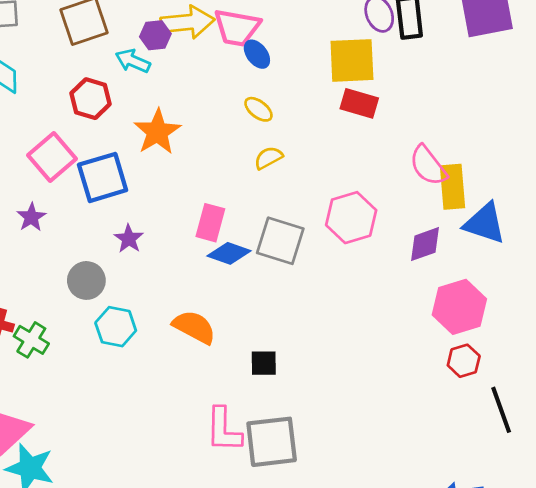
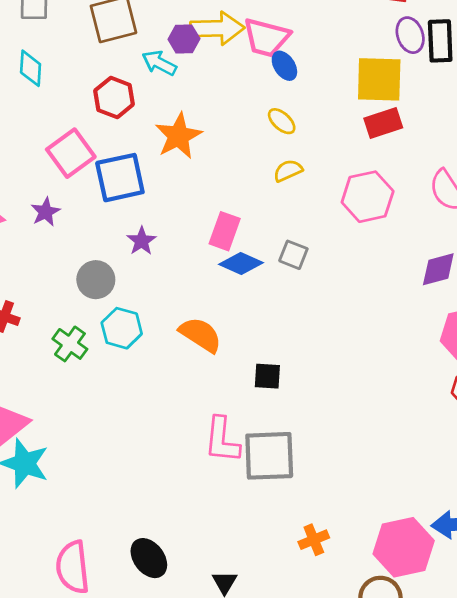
red rectangle: (359, 103) -> (383, 123), turned -39
pink hexagon: (351, 218) -> (368, 197), moved
gray square: (280, 241) -> (293, 255), size x0.6
green cross: (31, 340) -> (70, 344), moved

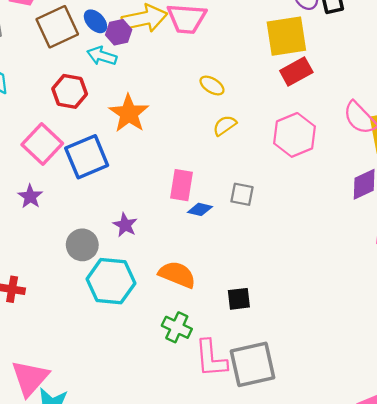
blue ellipse: (284, 66) -> (95, 21), moved
purple star: (142, 241) -> (125, 225), moved
blue diamond: (241, 263) -> (200, 209), size x0.7
cyan hexagon: (122, 328) -> (111, 281), size x1.4
green cross: (70, 344) -> (177, 327), moved

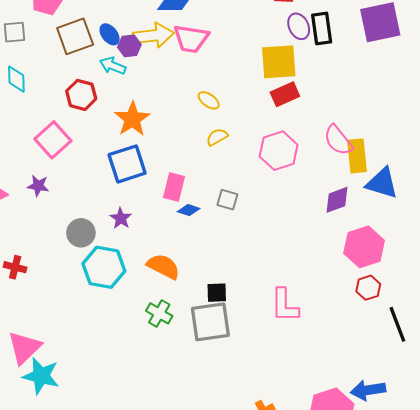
blue square: (87, 157) -> (127, 164), moved
purple star: (30, 196) -> (38, 186), turned -30
pink L-shape: (211, 358) -> (285, 305), moved
gray square: (252, 364) -> (210, 322), moved

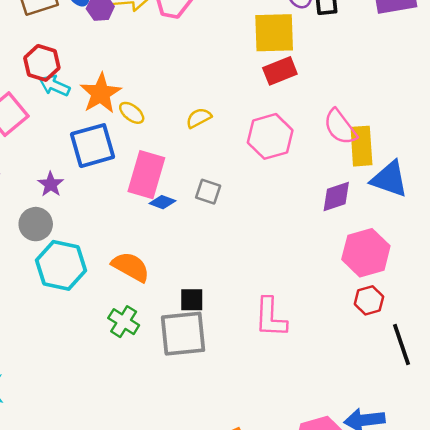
cyan arrow: (113, 66) -> (54, 85), moved
yellow ellipse: (209, 100) -> (132, 113), moved
pink rectangle: (174, 187) -> (146, 175), size x1.4
purple star: (121, 218) -> (51, 184), moved

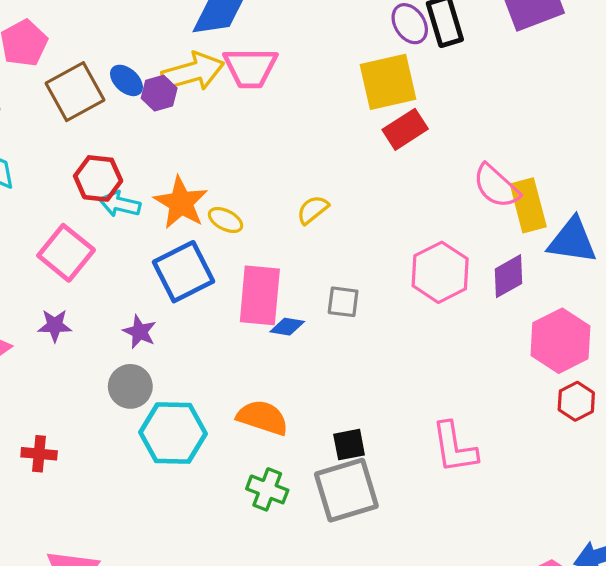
pink hexagon: (270, 136) -> (440, 272), moved

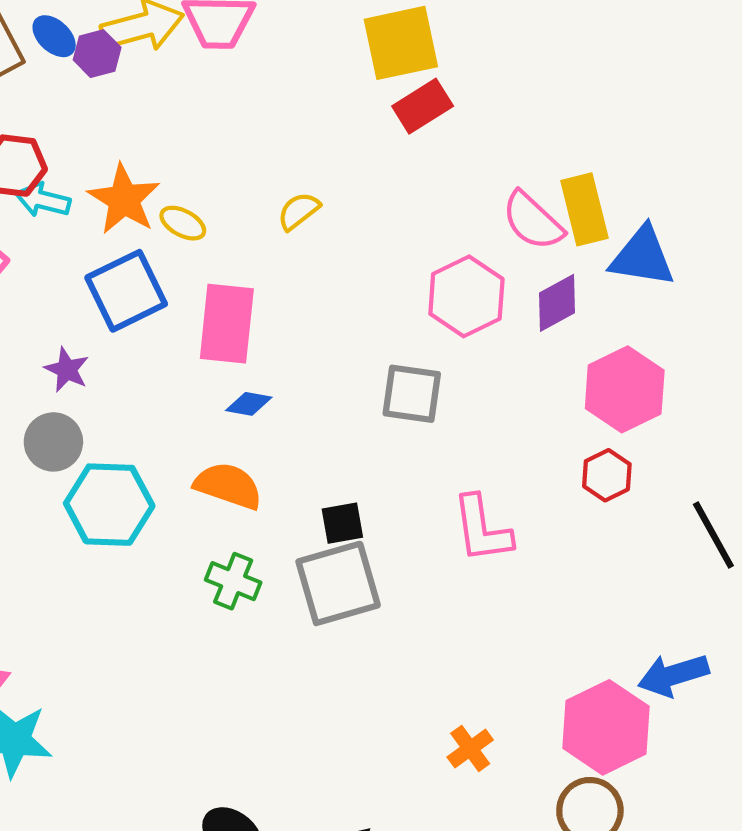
pink semicircle: (496, 186) -> (533, 221), moved
gray square: (343, 302) -> (412, 394), moved, size x1.4
blue diamond: (287, 327) -> (249, 404), moved
red hexagon: (576, 401) -> (607, 475), moved

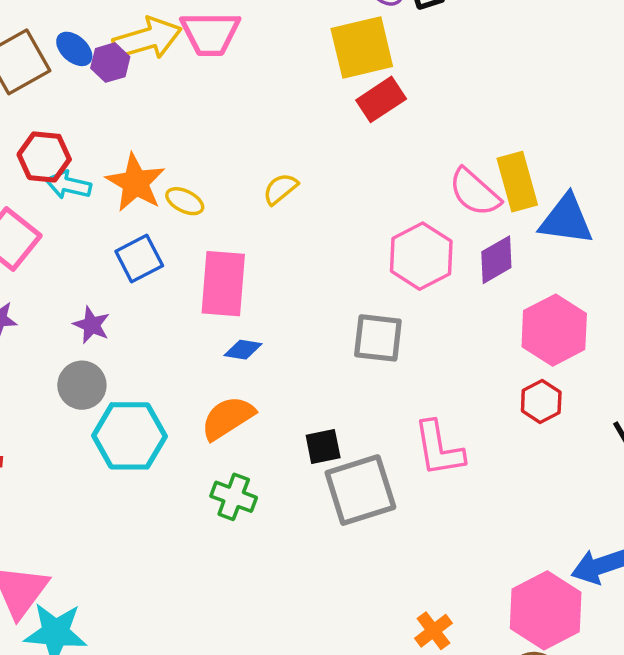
blue square: (126, 291) -> (139, 258), size x0.7
orange semicircle: (228, 486) -> (228, 418), turned -50
gray square: (338, 583) -> (360, 490), moved

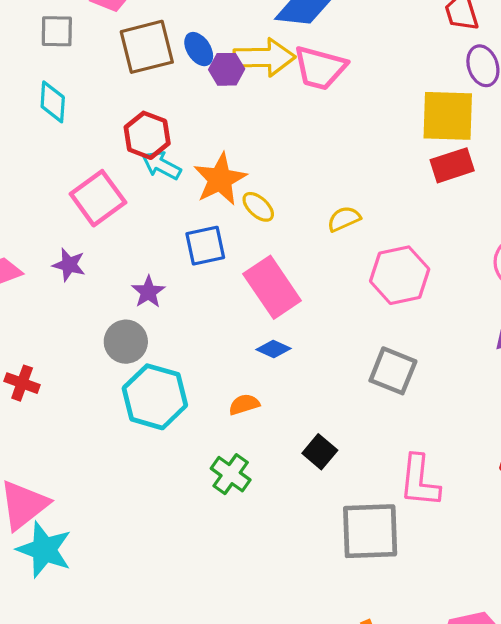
pink hexagon: (421, 256) -> (400, 275), moved
pink rectangle: (223, 284) -> (272, 287), turned -54
orange semicircle: (228, 418) -> (244, 404), size x0.6
black square: (323, 446) -> (320, 452), turned 36
gray square: (360, 490) -> (370, 531), moved

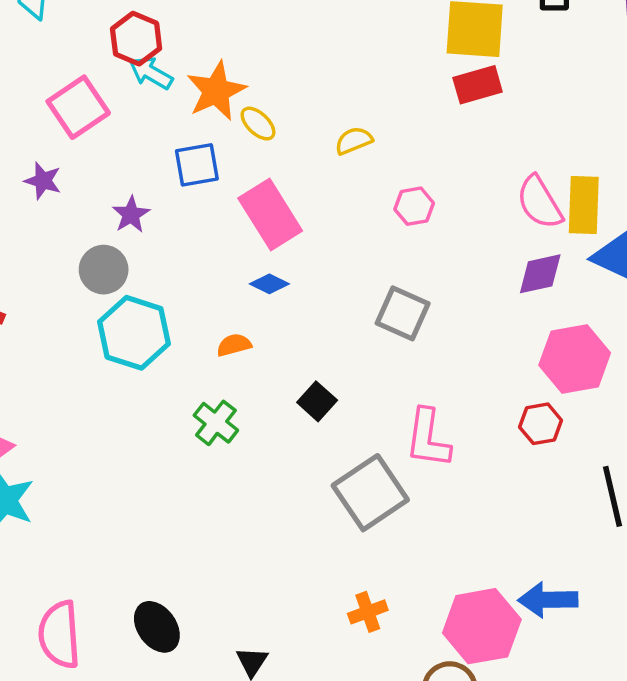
pink hexagon: (400, 275) -> (414, 206), size x0.6
gray square: (370, 531) -> (370, 493), turned -34

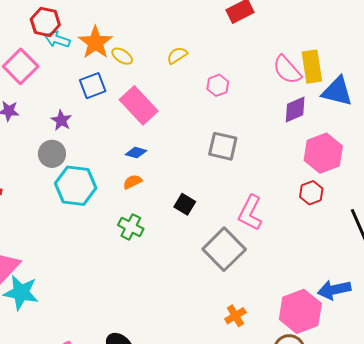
blue diamond: (269, 284) -> (136, 153), moved
pink L-shape: (428, 438) -> (250, 213), turned 30

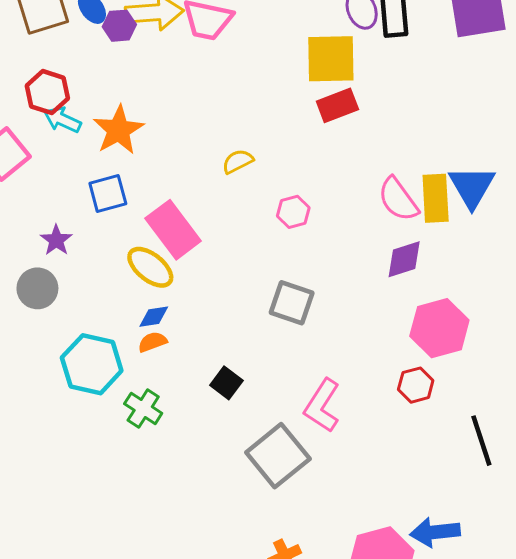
yellow ellipse: (122, 56) -> (150, 267), moved, size x1.5
blue triangle: (337, 91) -> (472, 187), moved, turned 40
blue diamond: (136, 153) -> (154, 317), moved, turned -30
cyan hexagon: (76, 186) -> (92, 364), moved

